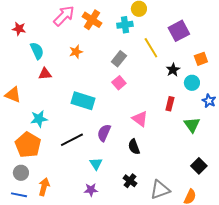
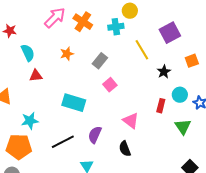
gray rectangle: (119, 59) -> (100, 61), moved
cyan circle: (192, 83) -> (180, 95), moved
orange pentagon: (28, 145) -> (19, 147), turned -30

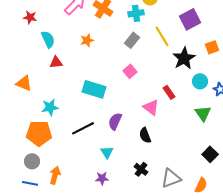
gray rectangle: (100, 61) -> (132, 40), moved
black star: (164, 72) -> (184, 58), size x1.6
red rectangle: (161, 106) -> (169, 92), moved, turned -48

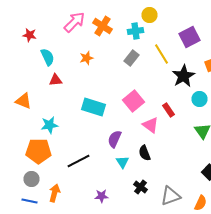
pink square: (130, 71) -> (134, 101), moved, size x1.5
black line: (83, 128) -> (78, 161), moved
cyan triangle: (107, 152) -> (122, 162), moved

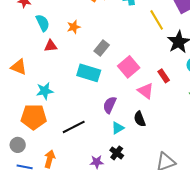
orange star: (86, 58) -> (74, 27), moved
gray rectangle: (132, 58) -> (102, 48), moved
cyan triangle: (122, 162) -> (118, 128), turned 32
gray circle: (32, 179) -> (18, 145), moved
black cross: (140, 187) -> (117, 153), moved

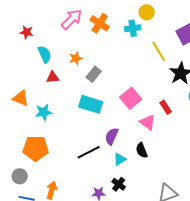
gray rectangle: (102, 48) -> (94, 74), moved
cyan star: (45, 91) -> (44, 112), moved
black line: (74, 127) -> (89, 152), moved

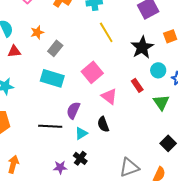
yellow line: (159, 51) -> (106, 32), moved
red rectangle: (166, 107) -> (137, 85), moved
black line: (89, 152) -> (50, 126), turned 30

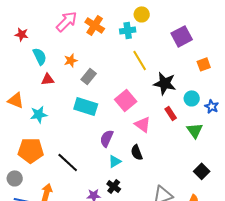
black star: (142, 47) -> (165, 83), moved, turned -30
black line: (50, 126) -> (68, 162), moved, turned 40

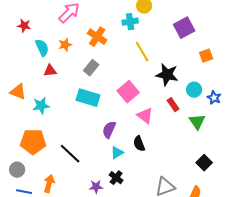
orange cross: (95, 25) -> (97, 37), moved
orange star: (71, 60) -> (65, 45), moved

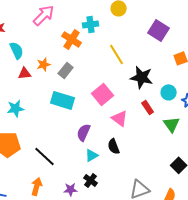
cyan cross: (130, 22) -> (91, 24), moved
purple square: (184, 28) -> (159, 30), turned -30
orange star: (65, 45) -> (44, 64), moved
orange arrow: (49, 184) -> (37, 186), moved

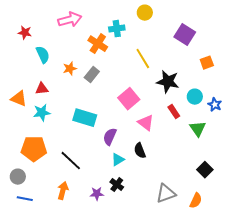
pink arrow: (44, 15) -> (70, 20), turned 30
red triangle: (25, 73) -> (42, 89), moved
cyan rectangle: (63, 100) -> (85, 118), moved

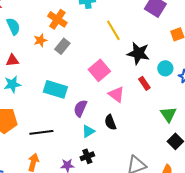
orange cross: (98, 44) -> (57, 19), moved
green triangle: (198, 129) -> (168, 114), moved
black line: (71, 161) -> (41, 132), turned -50
black cross: (117, 185) -> (87, 156), turned 32

